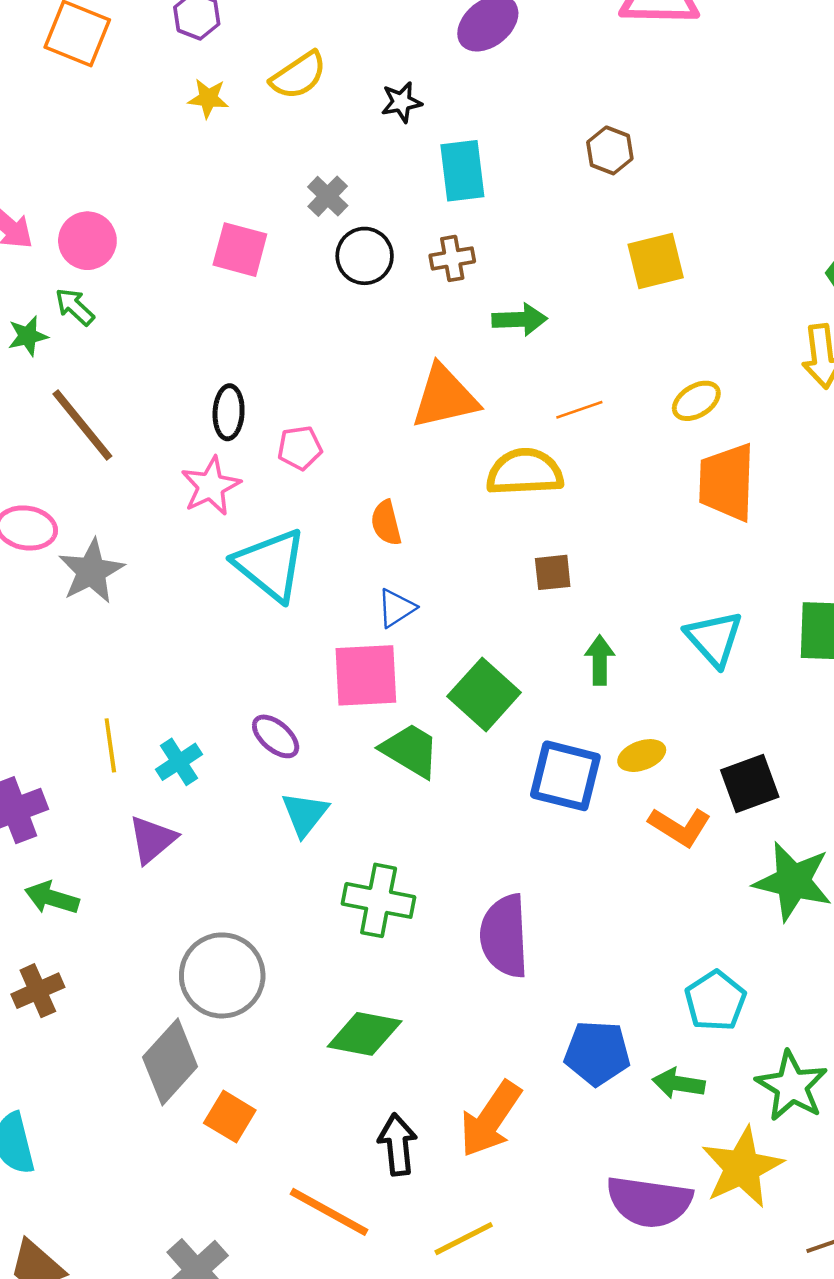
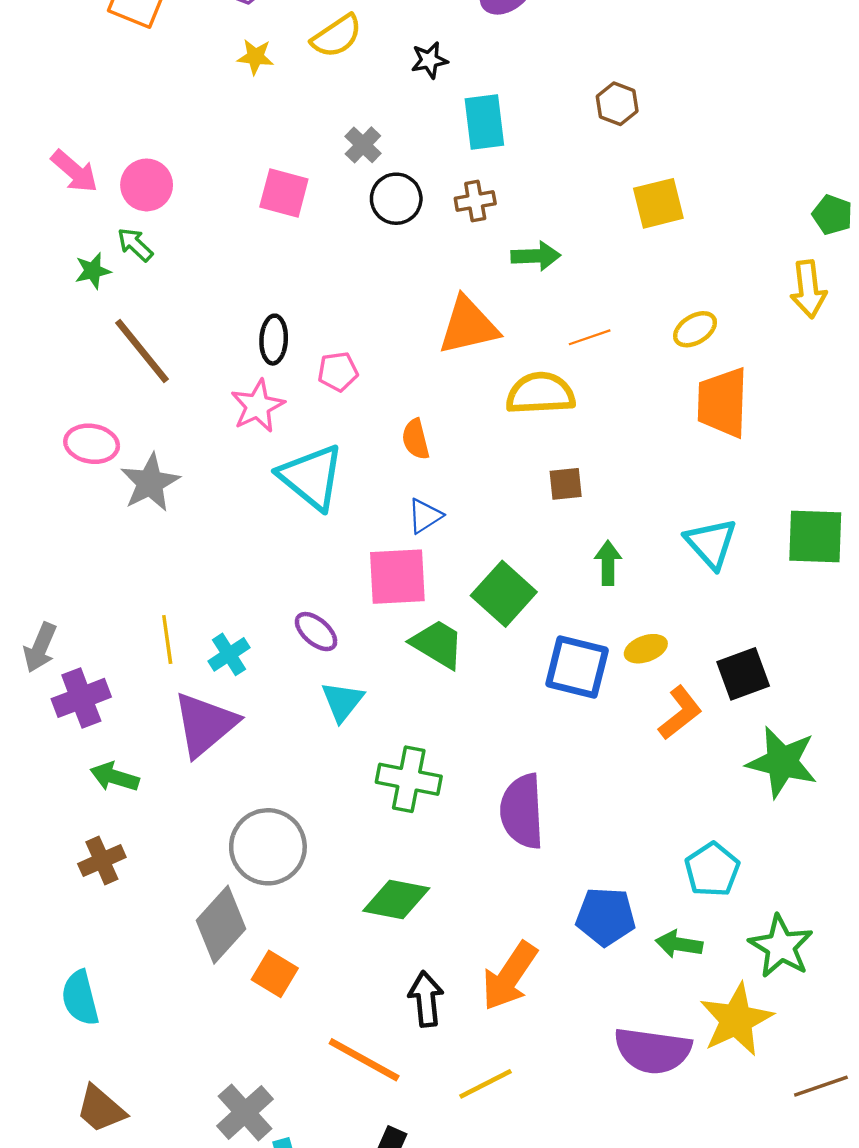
orange L-shape: (680, 827) -> (680, 713), turned -70
purple triangle: (152, 839) -> (205, 724), size x1.5

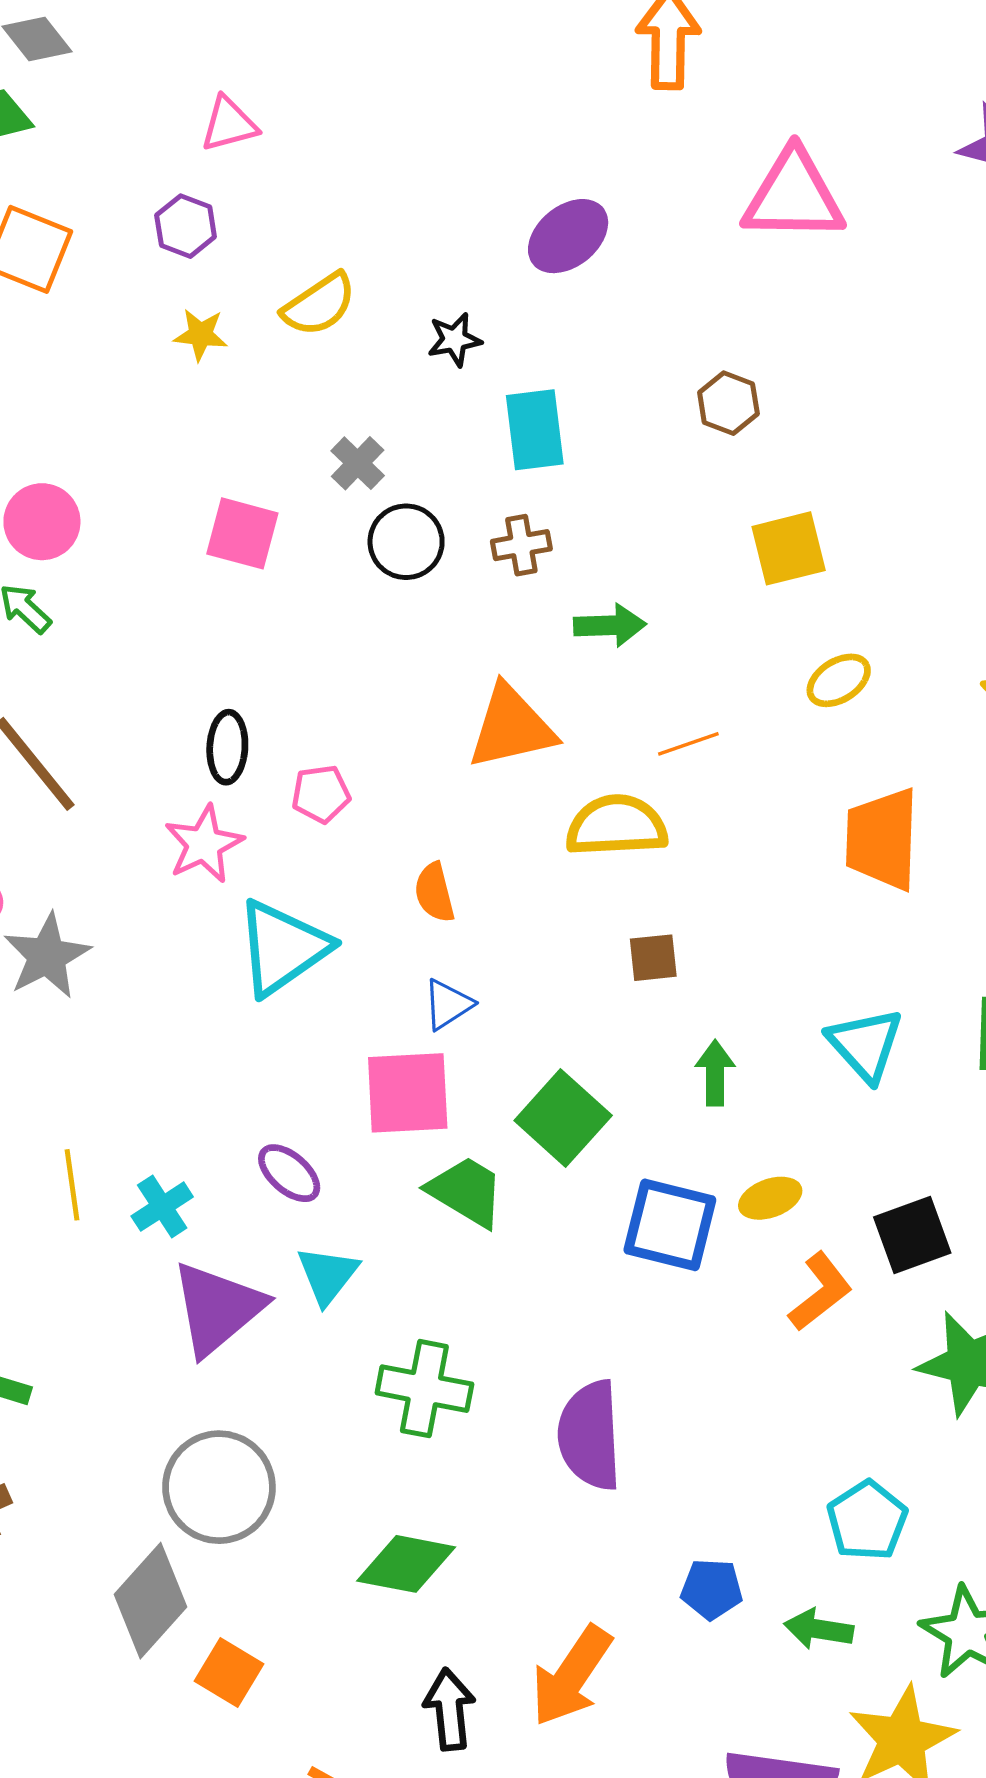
yellow ellipse: (695, 329) -> (839, 680), moved
cyan triangle: (311, 477) -> (282, 948), turned 46
purple triangle: (205, 724) -> (217, 1308), moved
blue pentagon: (606, 917) -> (712, 1589), size x0.7

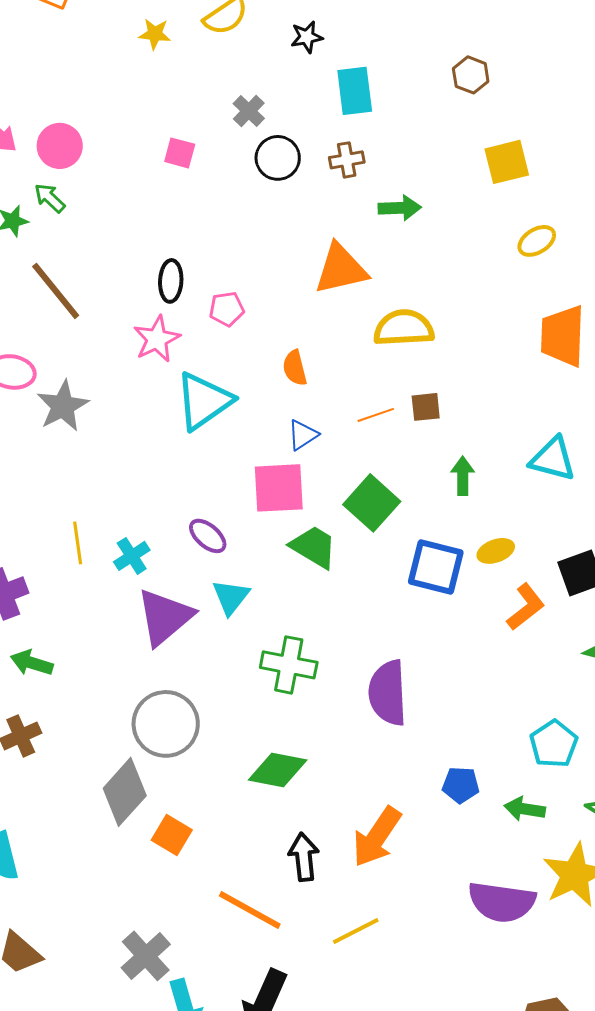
pink square: (242, 533) -> (180, 153), size x0.7
orange line: (688, 744) -> (376, 415), moved
cyan triangle: (865, 1045) -> (553, 459), turned -33

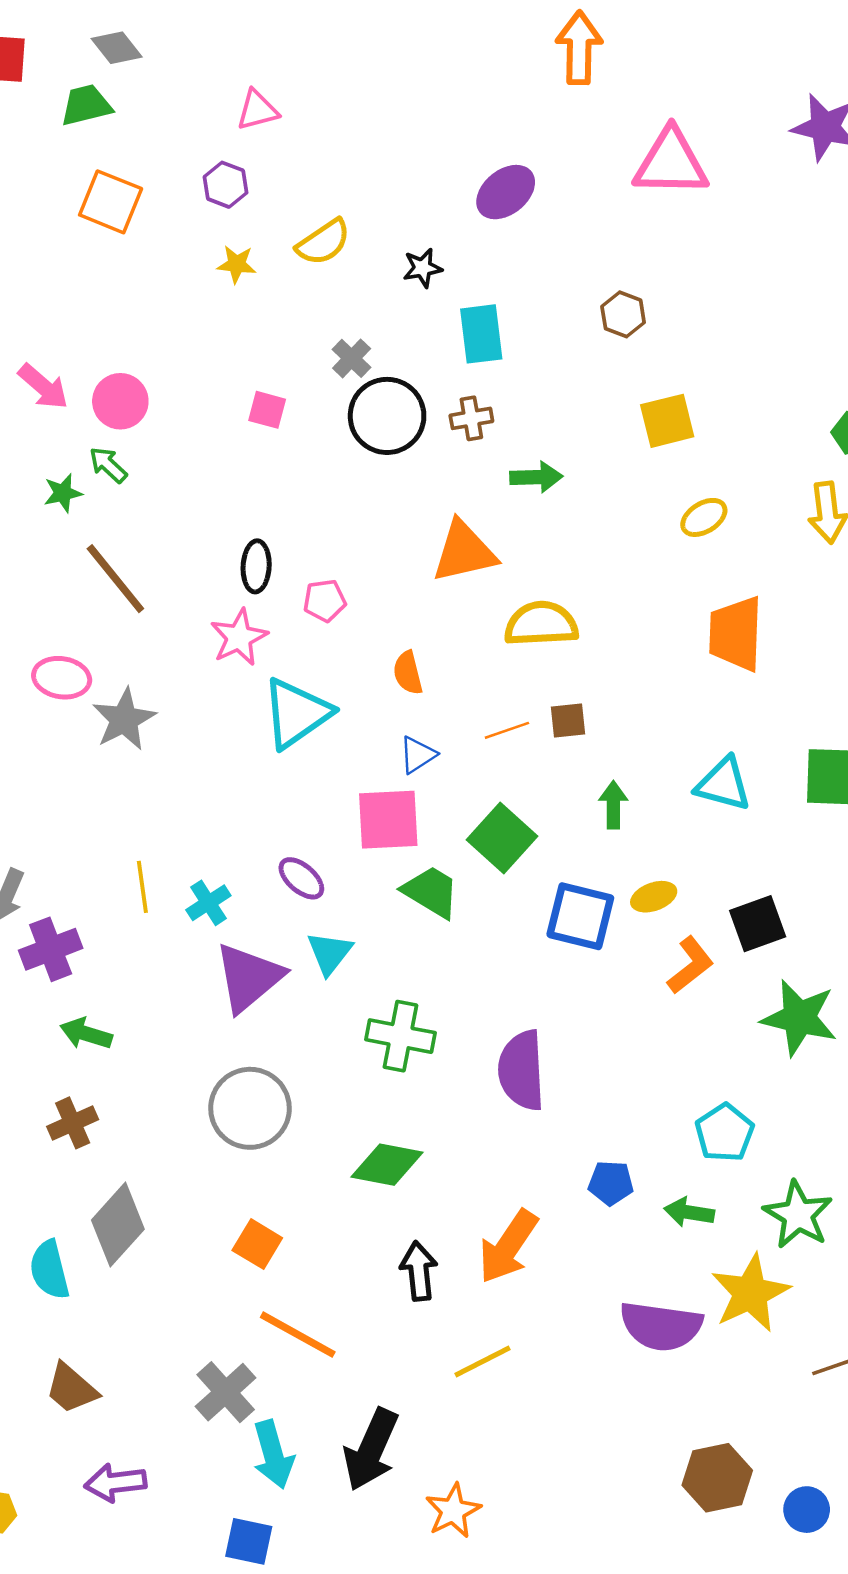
black circle: (278, 158) -> (387, 416), size x1.4
gray diamond: (125, 792) -> (118, 1225), moved
orange line: (250, 910) -> (298, 1335), moved

